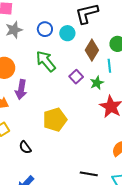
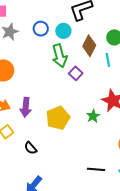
green arrow: (46, 61) -> (60, 56), moved, turned -150
green star: (97, 83) -> (93, 116), moved
purple arrow: (21, 89) -> (26, 107), moved

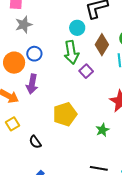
blue circle: (41, 29) -> (34, 54), moved
purple arrow: (26, 107) -> (32, 84), moved
green star: (93, 116) -> (102, 130), moved

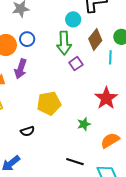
black semicircle: (35, 142) -> (27, 131), moved, turned -80

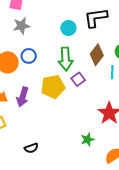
cyan circle: (73, 19) -> (68, 28), moved
purple arrow: (21, 69) -> (23, 97), moved
yellow pentagon: (49, 103) -> (53, 87), moved

